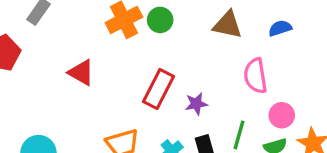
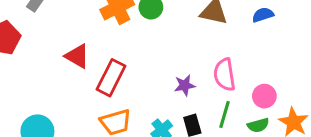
pink semicircle: (255, 76) -> (225, 75), moved
red rectangle: (158, 89) -> (111, 78), moved

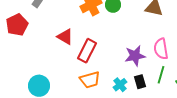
purple star: (185, 85) -> (135, 56), size x1.5

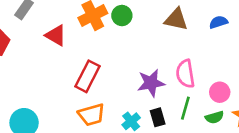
red triangle: (65, 37) -> (56, 35), moved

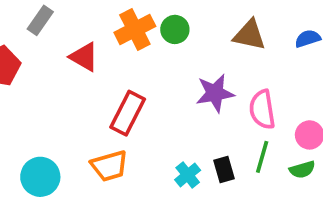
purple star: (151, 83) -> (215, 93), moved
orange trapezoid: (91, 115) -> (109, 166), moved

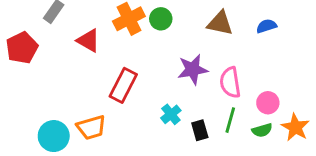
orange trapezoid: (109, 166) -> (91, 127), moved
cyan cross: (188, 175) -> (171, 114), moved

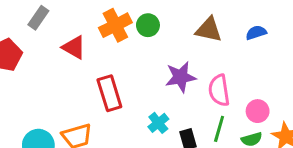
red rectangle: (123, 85) -> (109, 93), turned -44

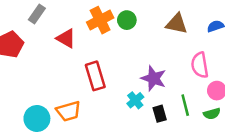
purple star: (181, 77) -> (154, 78), moved, turned 30
pink semicircle: (219, 90) -> (200, 65), moved
green line: (219, 129) -> (185, 105), turned -30

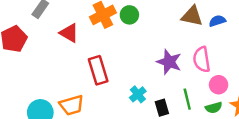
brown triangle: (177, 24) -> (192, 16), moved
purple star: (154, 78) -> (169, 62), moved

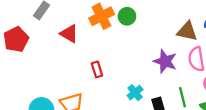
brown triangle: (192, 16) -> (187, 31), moved
red rectangle: (98, 70) -> (97, 69), size x0.6

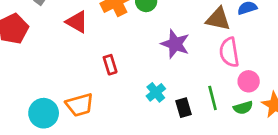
purple star: (165, 61) -> (175, 44), moved

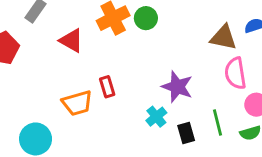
purple star: (175, 44) -> (177, 87), moved
orange trapezoid: (80, 105) -> (77, 103), moved

